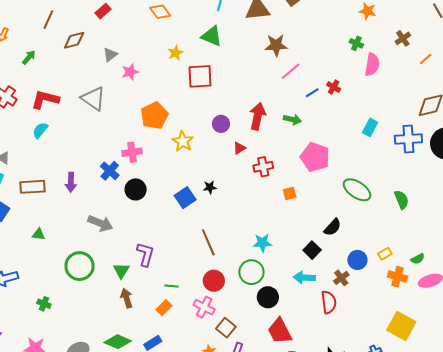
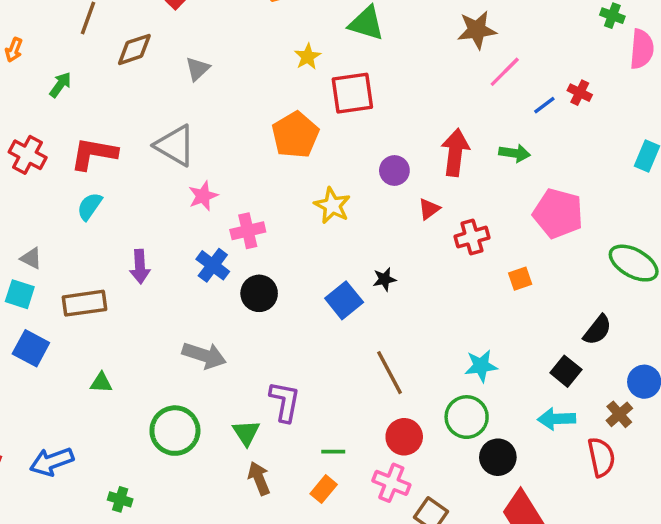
pink star: (130, 72) -> (203, 196), moved
orange pentagon: (154, 116) -> (295, 135), moved
purple arrow: (71, 182) -> (140, 267), moved

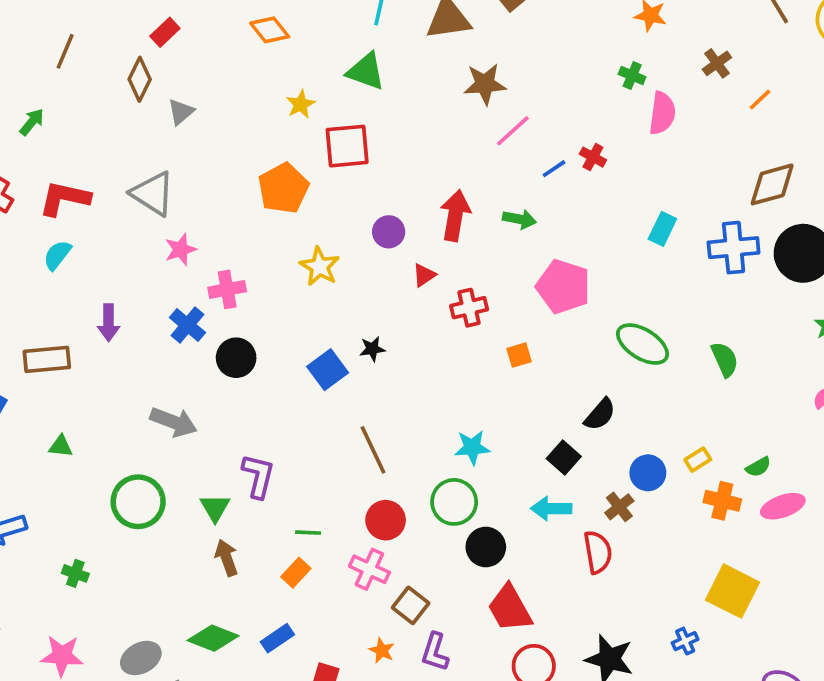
brown diamond: (134, 49) -> (140, 79), moved, turned -48

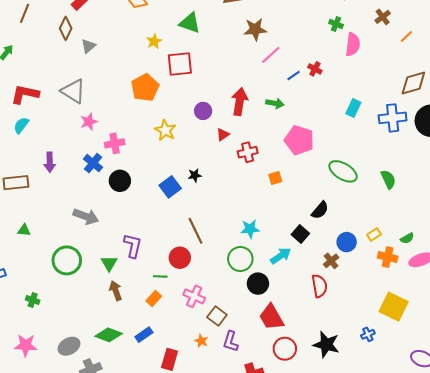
cyan arrow: (551, 509) -> (281, 256), moved, turned 145
red circle: (386, 520) -> (180, 258), moved

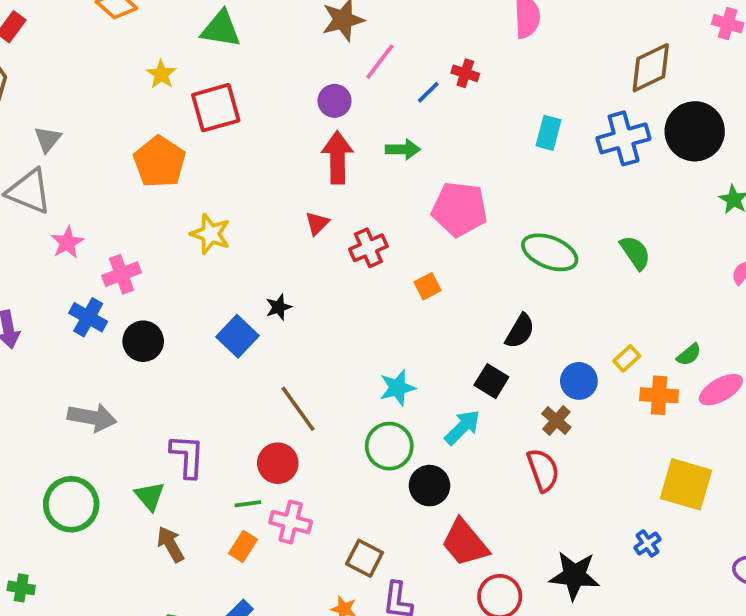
gray triangle: (88, 46) -> (48, 139), moved
purple circle: (203, 111) -> (335, 101), moved
pink cross: (194, 296) -> (291, 522), moved

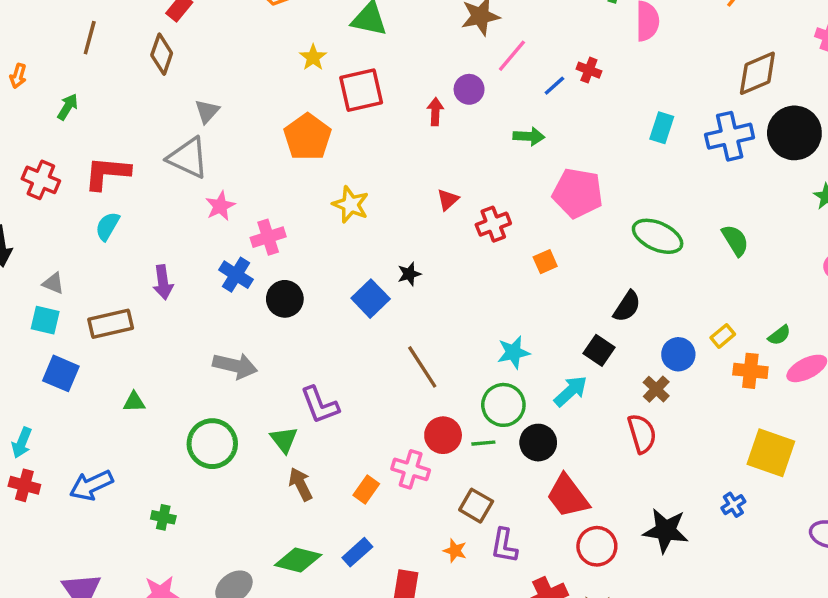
red arrow: (337, 157) -> (435, 112), moved, size x0.6
purple L-shape: (187, 456) -> (320, 405), turned 153
red circle: (278, 463) -> (443, 435), moved
green line: (248, 504) -> (483, 443), moved

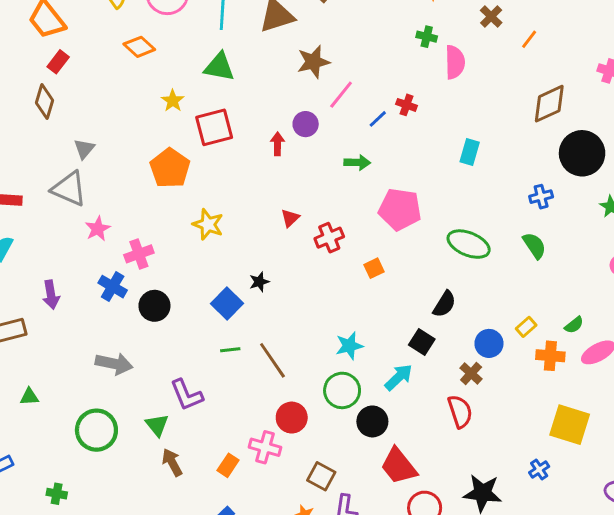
blue cross: (730, 136) -> (541, 197), moved, size x0.6
green line: (483, 443) -> (230, 350), moved

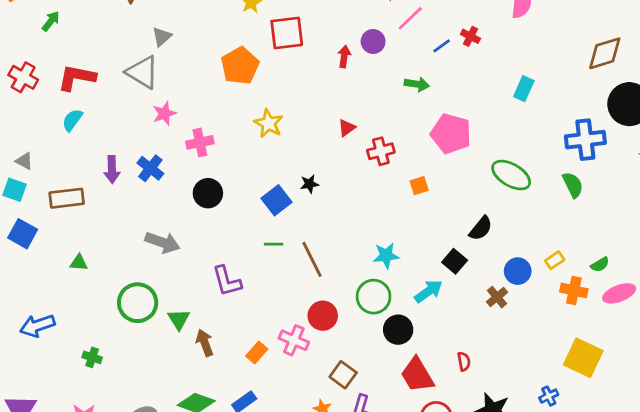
blue cross: (541, 197) -> (585, 140), size x1.8
blue cross: (113, 287) -> (150, 168), moved
red semicircle: (460, 411) -> (464, 361), moved, size x0.6
green triangle: (157, 425) -> (179, 319), moved

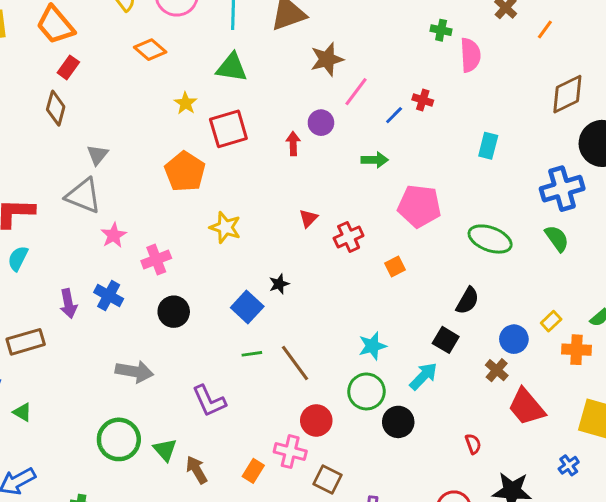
green triangle: (79, 263) -> (22, 412), moved, turned 36
brown square: (343, 375) -> (327, 480), moved
red trapezoid: (417, 375) -> (526, 407), moved

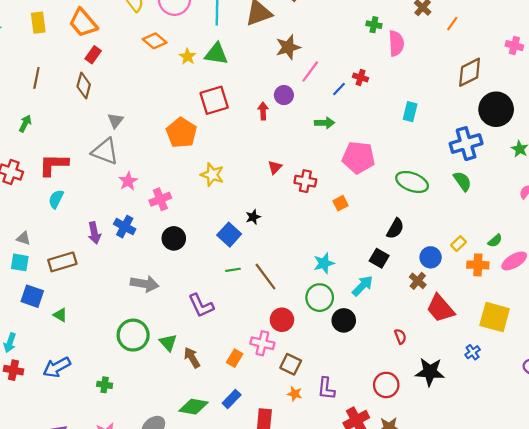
yellow star: (186, 103) -> (188, 57), moved
red cross: (349, 237) -> (305, 181), turned 35

